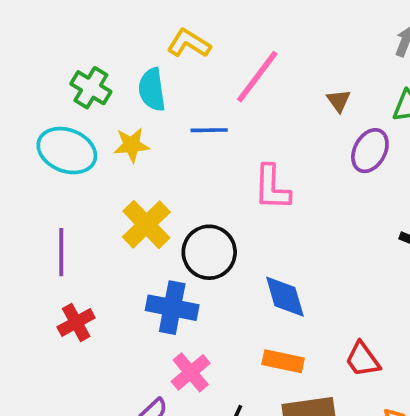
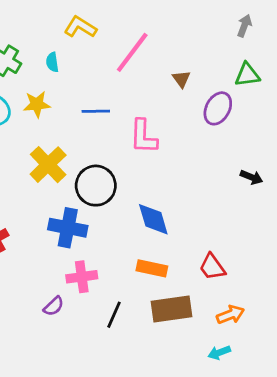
cyan semicircle: (152, 90) -> (52, 62), size x0.6
brown triangle: (339, 101) -> (181, 79), moved
blue line: (209, 130) -> (96, 111), moved
pink cross: (191, 372) -> (82, 277), turned 32

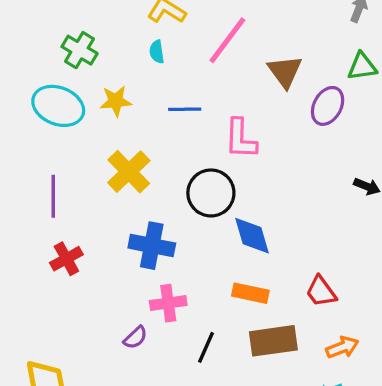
cyan semicircle: (52, 62) -> (157, 52), moved
brown triangle: (181, 79) -> (285, 71), size x1.6
black circle: (96, 186) -> (211, 193), moved

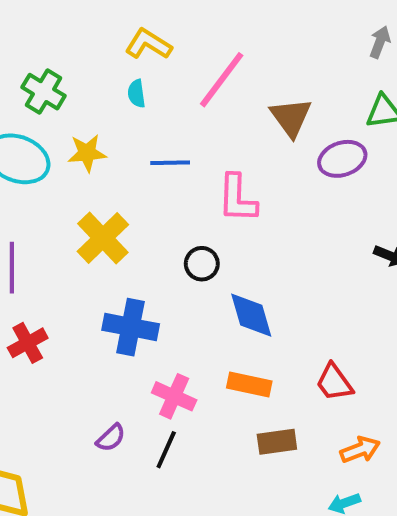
purple ellipse: (328, 106) -> (342, 159), turned 42
black circle: (211, 193) -> (202, 264), size x0.6
pink cross: (168, 303) -> (174, 396), moved, turned 32
brown rectangle: (273, 341) -> (277, 442), size x0.7
black line: (206, 347) -> (166, 450), moved

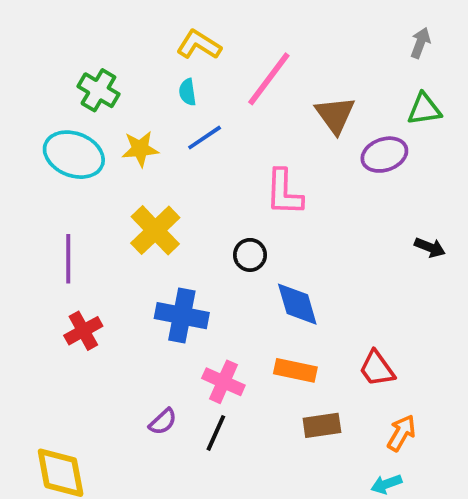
blue line: (170, 163) -> (205, 138), moved, turned -33
orange arrow: (360, 450) -> (401, 433), turned -39

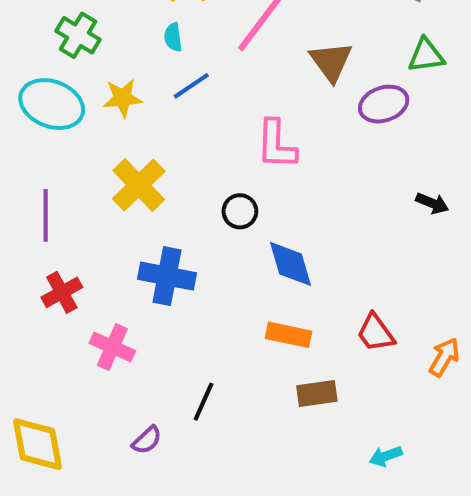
pink cross: (223, 382) -> (112, 347), moved
purple semicircle: (163, 422) -> (147, 440), moved
orange arrow: (401, 433) -> (444, 357), moved

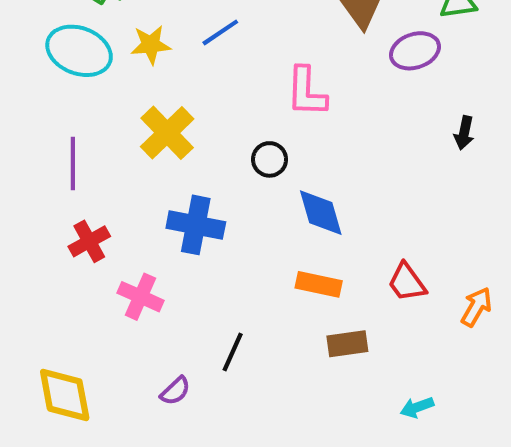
black arrow: (432, 203) -> (464, 133), moved, turned 80

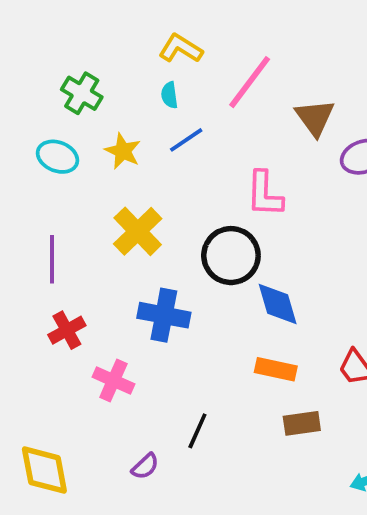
yellow star: (151, 45) -> (123, 151), turned 30
cyan ellipse: (79, 51) -> (58, 157), size x0.7
black circle: (270, 159) -> (231, 256), size x1.8

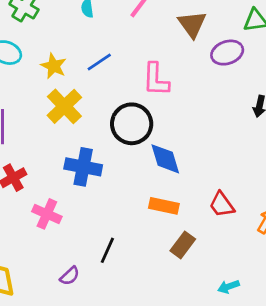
blue line: (186, 140) -> (99, 62), moved
yellow star: (123, 151) -> (54, 66), moved
brown rectangle: (302, 423) -> (183, 245), turned -45

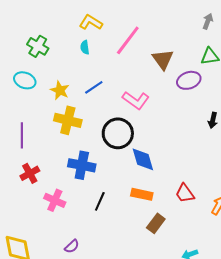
pink L-shape: (156, 79) -> (136, 100), turned -56
yellow cross: (64, 106) -> (68, 120), turned -32
black line: (107, 250) -> (100, 201), moved

